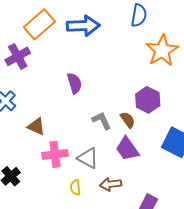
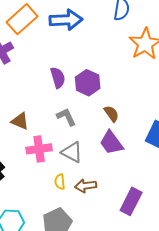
purple hexagon: (148, 100) -> (88, 83), moved
gray L-shape: (102, 121) -> (66, 117), moved
brown arrow: (111, 184) -> (86, 186), moved

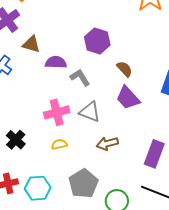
purple semicircle: (58, 78) -> (56, 62), moved, turned -65
brown triangle: (20, 121) -> (31, 44), moved
yellow semicircle: (60, 182) -> (59, 144), moved, turned 91

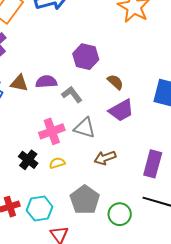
brown triangle: (31, 44) -> (19, 83), moved
purple trapezoid: (128, 98) -> (121, 110), turned -72
black cross: (16, 140) -> (28, 160), moved

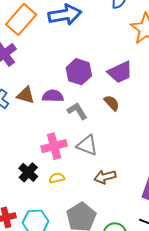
purple hexagon: (86, 57) -> (79, 72), moved
brown semicircle: (115, 82) -> (112, 103), moved
purple trapezoid: (121, 110) -> (120, 72), moved

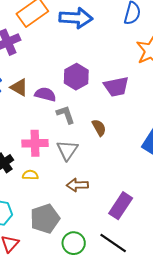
brown semicircle: (112, 103) -> (99, 128), moved
gray triangle: (87, 145) -> (67, 150), turned 30

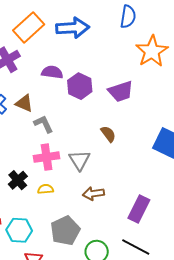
purple semicircle: (45, 94) -> (52, 72), moved
gray L-shape: (66, 115) -> (44, 124), moved

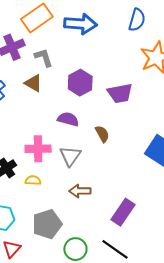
purple semicircle: (52, 72) -> (68, 119), moved
brown triangle: (24, 103) -> (33, 83), moved
gray L-shape: (44, 124) -> (44, 58), moved

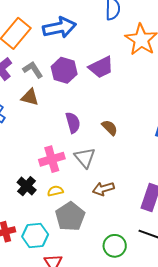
purple hexagon: (80, 83) -> (64, 70), moved
purple trapezoid: (120, 93) -> (101, 67), moved
purple semicircle: (68, 119) -> (73, 123), turned 75
gray pentagon: (47, 224) -> (70, 217), moved

